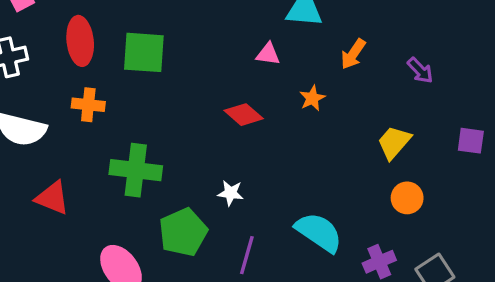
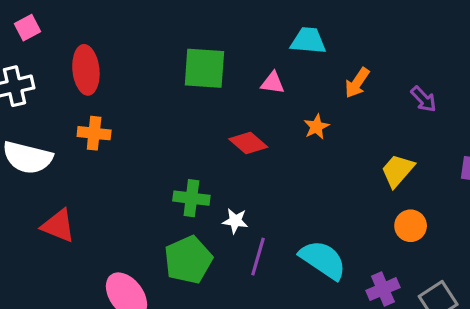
green square: (144, 52) -> (204, 68), moved
green cross: (136, 170) -> (191, 198), moved, size x0.7
purple line: (247, 255) -> (258, 257), moved

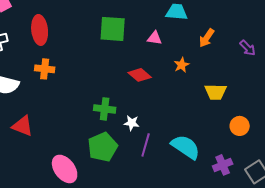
yellow trapezoid: (398, 171) -> (216, 92), moved, turned -130

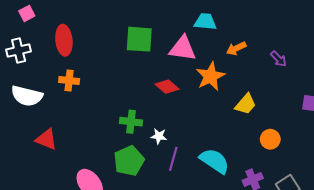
pink triangle: (155, 38) -> (183, 48), size x1.8
orange arrow: (207, 38) -> (236, 48), turned 30
orange star: (182, 65) -> (210, 76), size x1.8
yellow trapezoid: (216, 92) -> (245, 104), turned -50

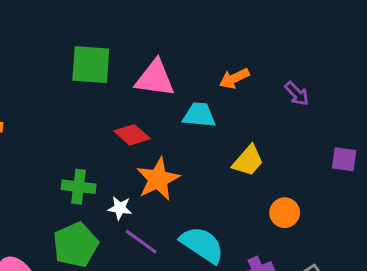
cyan trapezoid: (205, 22) -> (199, 115), moved
orange star: (210, 76) -> (158, 179), moved
purple line: (173, 159) -> (141, 242), turned -70

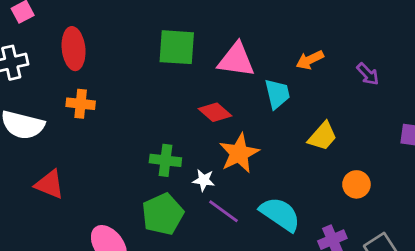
cyan trapezoid: (199, 115) -> (277, 94), turned 72

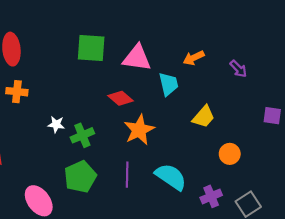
green cross: (165, 160) -> (82, 135), turned -30
white star: (204, 180) -> (56, 124), moved
purple line: (223, 211) -> (127, 175), turned 55

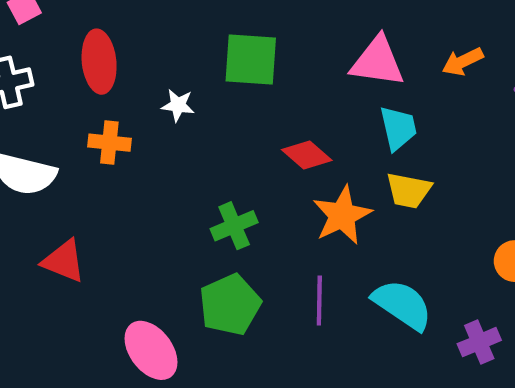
pink triangle: (137, 58) -> (377, 62), moved
orange arrow: (194, 58) -> (463, 62), moved
yellow trapezoid: (204, 117) -> (409, 190), moved, turned 60
white star: (56, 124) -> (178, 105), moved

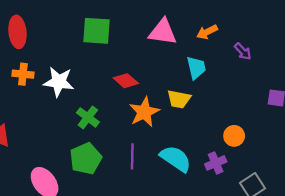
white star: (178, 105) -> (59, 82), moved, size x1.8
cyan trapezoid: (398, 128) -> (196, 68), moved
green cross: (234, 226) -> (88, 117), turned -30
purple cross: (479, 342) -> (216, 163), moved

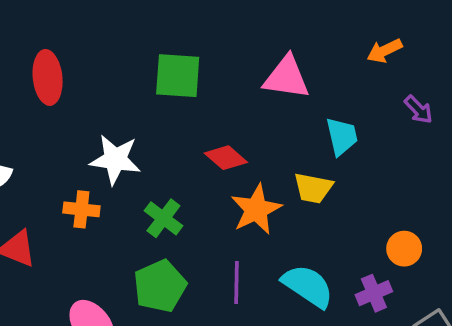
orange arrow: (207, 32) -> (385, 51), moved
orange cross: (23, 74) -> (81, 209), moved

